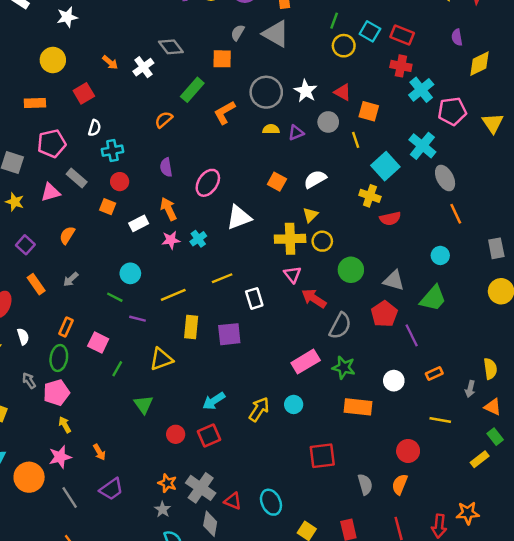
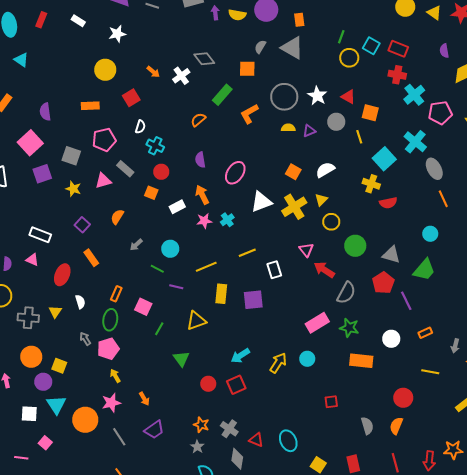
cyan cross: (112, 151) -> (155, 146), turned 36
yellow cross: (290, 239) -> (294, 207), moved, turned -30
gray arrow: (71, 279) -> (136, 245), moved
red square: (322, 456) -> (331, 402), size x0.6
gray cross: (201, 488) -> (229, 429), size x0.7

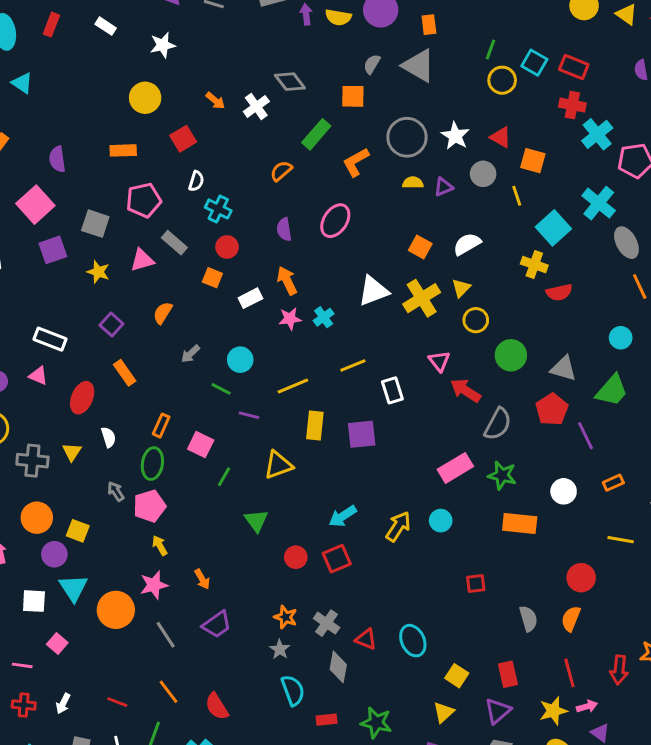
pink ellipse: (235, 173) -> (335, 221), moved

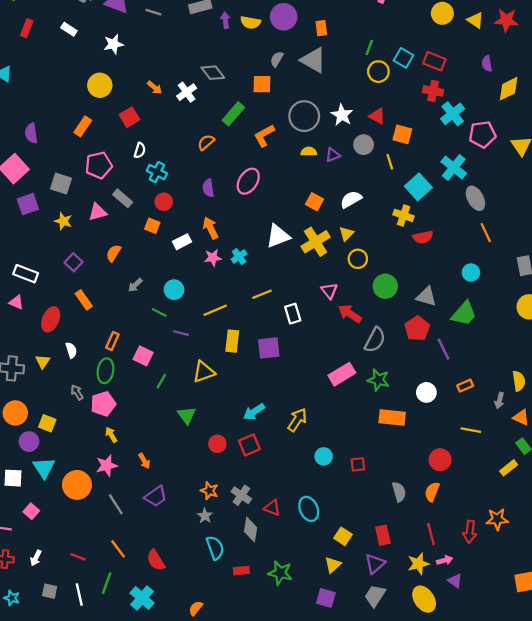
orange rectangle: (123, 150) -> (83, 126), turned -54
cyan circle: (441, 521) -> (324, 456), moved

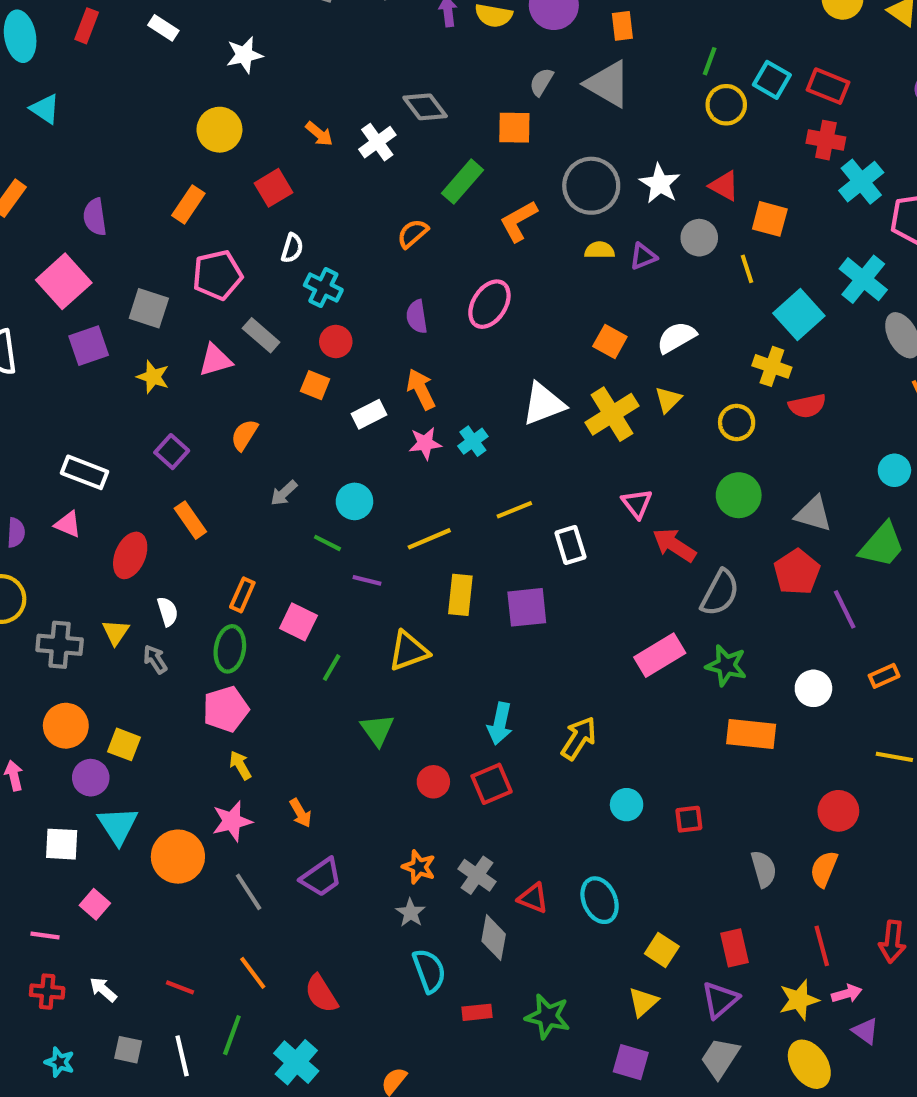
yellow circle: (358, 259) -> (737, 423), moved
gray arrow: (77, 392) -> (155, 659), moved
cyan arrow: (254, 412) -> (500, 724), turned -45
white arrow: (36, 558) -> (103, 989), turned 105

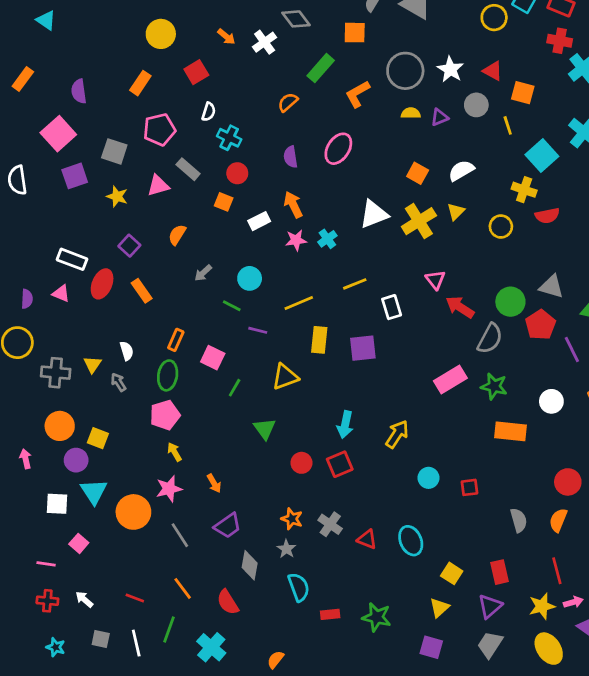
green circle: (739, 495) -> (510, 302), moved
red ellipse: (130, 555) -> (102, 284), moved
gray diamond: (494, 938) -> (250, 565), moved

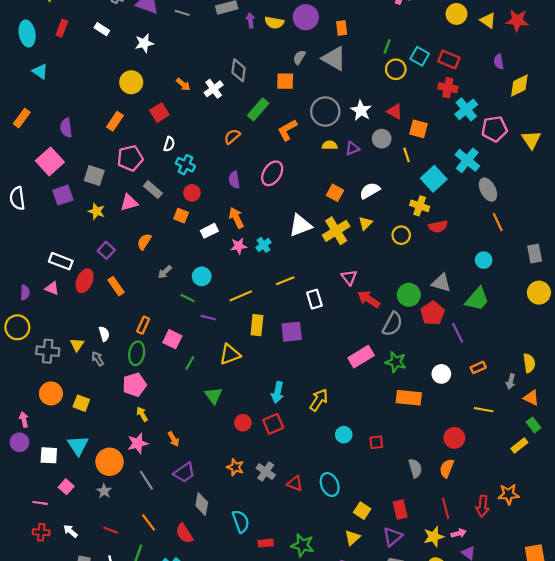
gray diamond: (296, 19) -> (239, 70), turned 45
purple circle: (76, 460) -> (20, 442), moved
gray star: (286, 549) -> (104, 491), moved

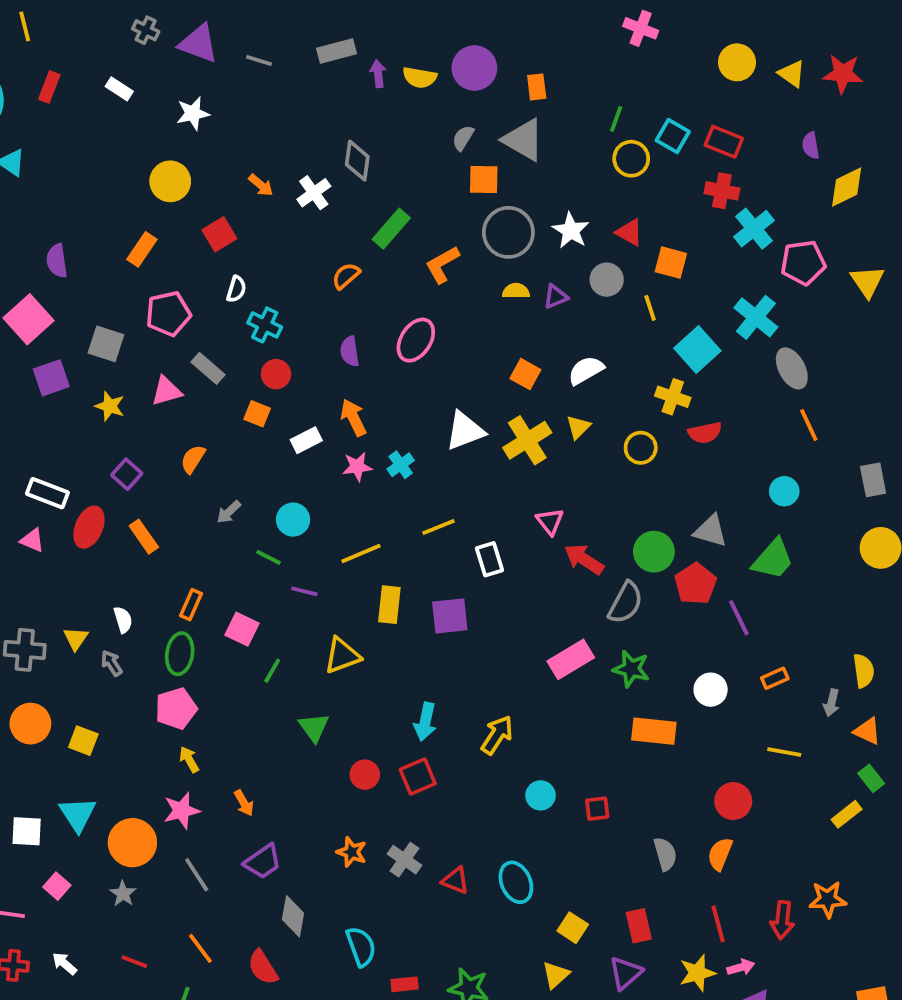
orange square: (285, 81) -> (484, 179), moved

